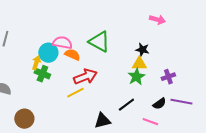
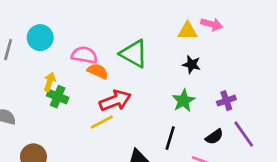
cyan circle: (48, 53) -> (40, 38), moved
yellow triangle: (139, 64) -> (188, 31), moved
purple line: (181, 102) -> (244, 134), turned 45
black line: (126, 105) -> (170, 138), turned -36

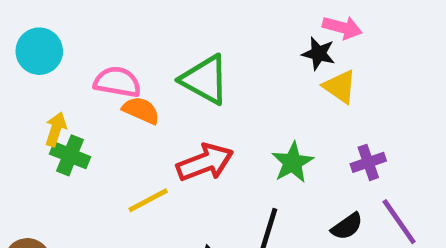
yellow triangle: (188, 31) -> (340, 87), moved, turned 35
black star: (192, 64) -> (319, 54), moved
red arrow: (115, 101) -> (205, 162), moved

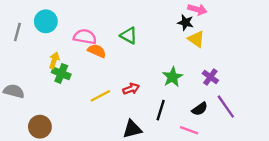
green triangle: (205, 80) -> (129, 36), size x0.7
red arrow: (205, 162) -> (131, 89), moved, size x0.6
purple cross: (368, 162) -> (210, 77), turned -35

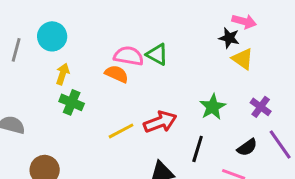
pink semicircle: (85, 37) -> (129, 56), moved
yellow arrow: (54, 60) -> (63, 74), moved
red arrow: (131, 89) -> (160, 122), size x1.5

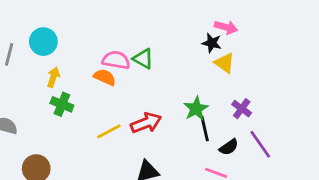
black line: (198, 149) -> (205, 129), moved, turned -30

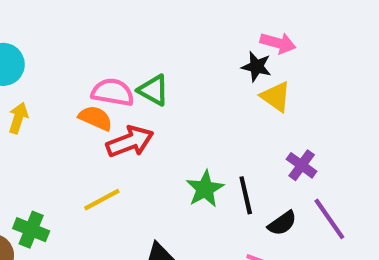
green cross: (62, 104) -> (31, 230), moved
green star: (196, 109) -> (205, 189), moved
red arrow: (146, 123) -> (130, 142), moved

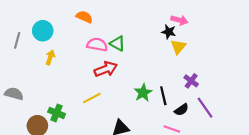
yellow triangle: (276, 97) -> (178, 47), turned 35
orange semicircle: (95, 118) -> (84, 17), moved

